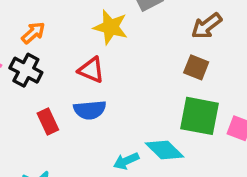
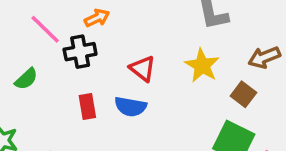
yellow star: (111, 27) -> (202, 66), moved
black cross: (26, 70) -> (80, 52), turned 36

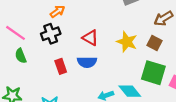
pink line: (45, 29) -> (15, 33), moved
yellow star: (202, 66) -> (127, 42), moved
green semicircle: (26, 79) -> (21, 56), turned 120

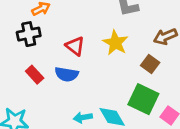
yellow star: (127, 42) -> (115, 43), moved
red rectangle: (61, 66) -> (35, 75), turned -32

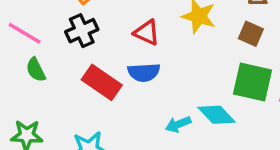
red rectangle: (35, 75) -> (102, 82), size x1.5

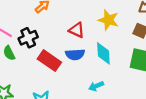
black cross: (82, 31) -> (28, 38), moved
cyan diamond: (217, 115) -> (103, 53), moved, turned 40

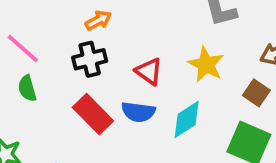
black cross: (28, 38) -> (90, 59), moved
cyan diamond: (103, 53) -> (187, 119), turned 50

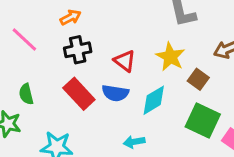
orange arrow: (98, 20) -> (71, 17), moved
green semicircle: (27, 88) -> (26, 94), moved
brown square: (256, 93) -> (198, 79), moved

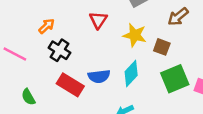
black cross: (78, 50) -> (59, 50), turned -30
red triangle: (125, 61) -> (98, 20), moved, turned 42
green square: (203, 121) -> (175, 79), turned -32

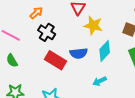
yellow star: (135, 35) -> (93, 25), moved
green semicircle: (28, 97) -> (12, 61), moved

